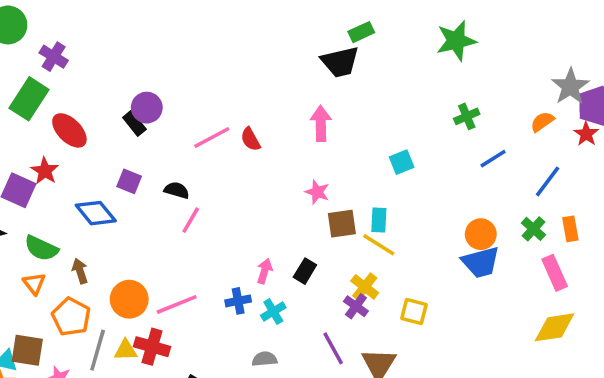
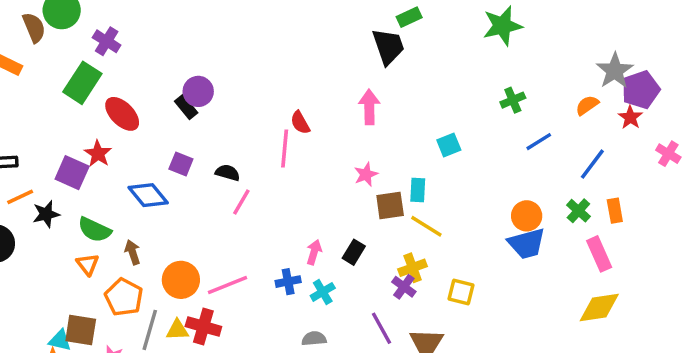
black trapezoid: (340, 62) -> (388, 46), turned -96
pink line: (212, 137) -> (285, 148), moved, turned -57
pink star: (317, 192) -> (366, 174), turned 30
cyan rectangle: (379, 220) -> (418, 190), moved
yellow cross: (365, 287) -> (413, 268), turned 32

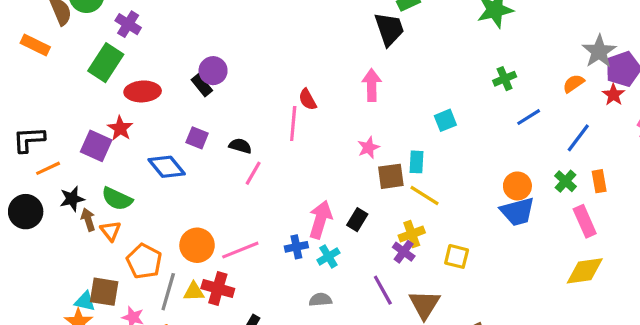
red ellipse: (122, 114) -> (143, 91), turned -48
black star: (46, 214) -> (72, 199), moved
brown arrow: (133, 252) -> (88, 220), moved
pink arrow: (314, 252) -> (320, 220), size x1.6

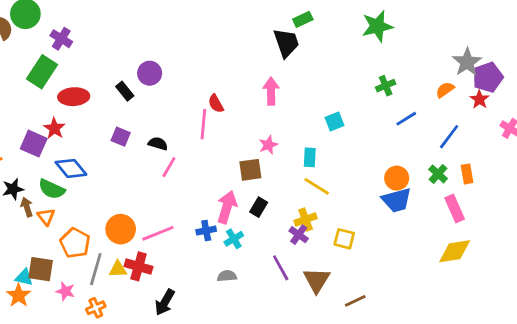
purple circle: (213, 71) -> (150, 73), moved
blue diamond: (167, 167) -> (71, 168), moved
brown square: (391, 176) -> (250, 170), moved

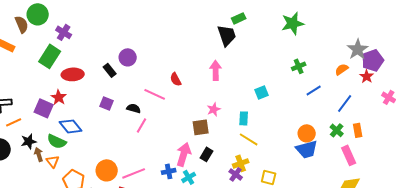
pink line: (203, 124) -> (155, 94), moved, turned -70

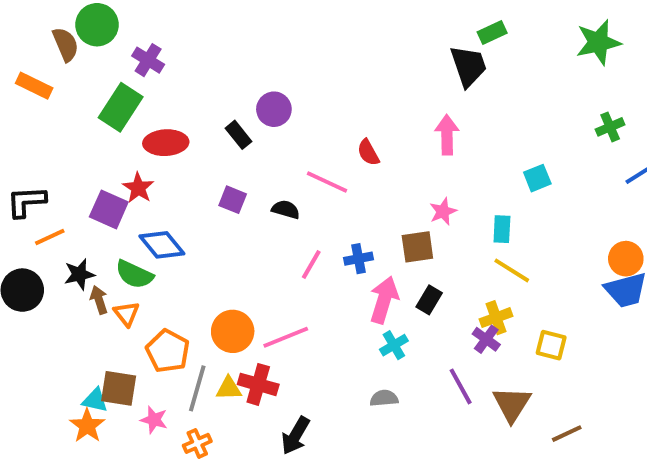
pink line: (142, 125) -> (311, 265), moved
blue cross: (169, 171) -> (358, 259), moved

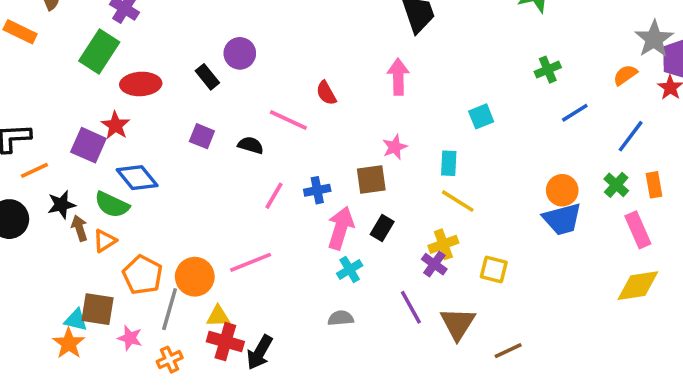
orange triangle: (126, 314) -> (105, 241), turned 35
orange circle: (233, 331) -> (195, 277), moved
red cross: (258, 384) -> (225, 342), moved
yellow triangle: (229, 388) -> (218, 316), moved

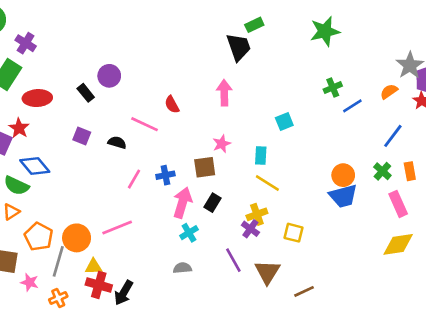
blue line: (575, 113) -> (352, 106), moved

